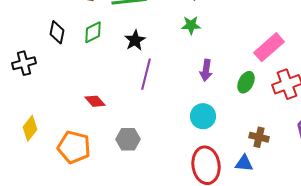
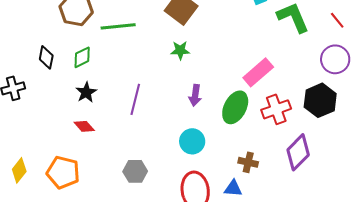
black star: (135, 40) -> (86, 92), moved
green ellipse: (246, 82) -> (235, 107), size x1.5
yellow diamond: (30, 128) -> (19, 170), moved
gray hexagon: (128, 139) -> (135, 171), moved

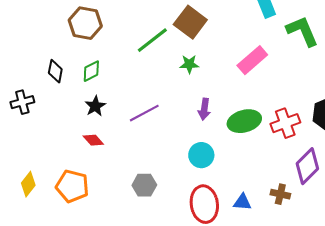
green line: (118, 26) -> (152, 40), moved, turned -32
pink rectangle: (258, 72) -> (252, 60), moved
purple line: (135, 99) -> (144, 113), turned 48
green ellipse: (235, 107) -> (244, 121), turned 48
brown cross: (248, 162) -> (280, 194), moved

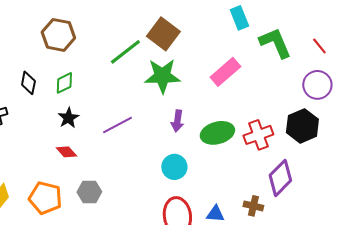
green star: (189, 64) -> (162, 76), size x1.8
gray hexagon: (144, 185) -> (89, 192), moved

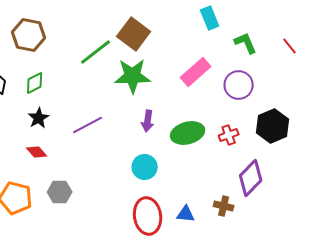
green L-shape: (275, 43) -> (246, 43), size x0.7
purple circle: (317, 85) -> (239, 85), moved
red cross: (258, 135) -> (229, 135), size x0.7

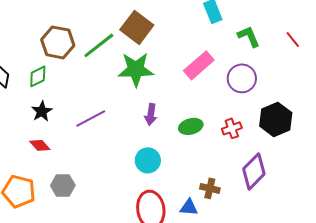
brown hexagon: (29, 35) -> (58, 42), moved
green ellipse: (188, 133) -> (191, 126), size x0.7
brown cross: (224, 206) -> (210, 188), moved

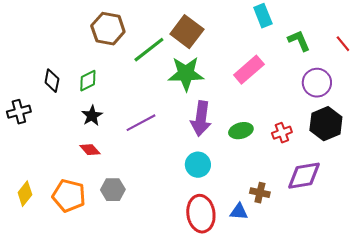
brown hexagon: (58, 42) -> (108, 29), moved
purple circle: (242, 78) -> (317, 83), moved
purple arrow: (151, 114) -> (201, 119), size x1.6
purple diamond: (254, 171) -> (304, 176), turned 36

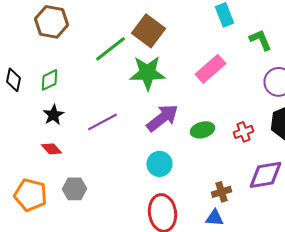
brown hexagon: (108, 29) -> (52, 22), moved
purple arrow: (201, 119) -> (162, 118), turned -136
brown cross: (260, 193) -> (222, 192), turned -30
blue triangle: (239, 212) -> (214, 218), moved

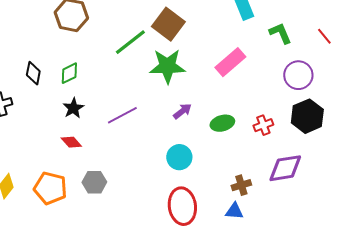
purple arrow: (162, 118) -> (182, 111), size x0.6

